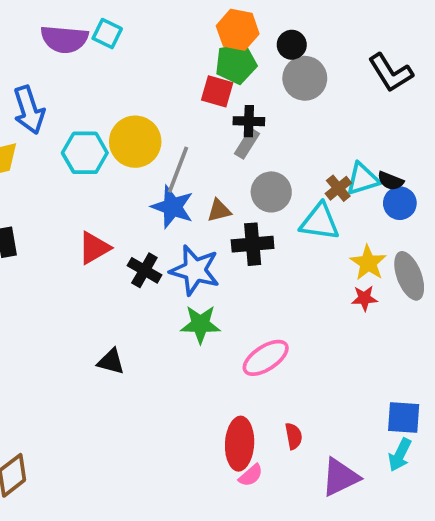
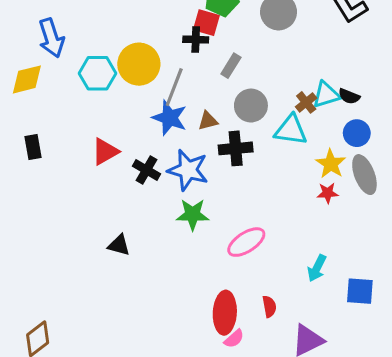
black cross: (249, 121) -> (196, 40), moved
blue circle: (400, 203) -> (357, 133), moved
cyan arrow: (400, 455) -> (317, 268), moved

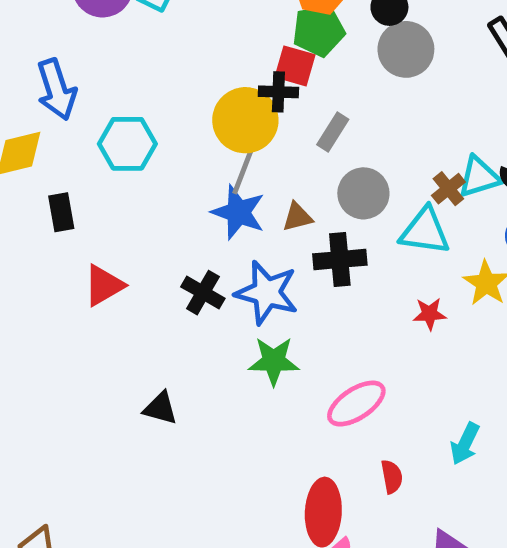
yellow circle: (139, 64) -> (245, 120), moved
black rectangle: (33, 147) -> (61, 212), moved
red triangle: (105, 152) -> (104, 285), moved
red star: (328, 193) -> (430, 314), moved
red semicircle: (269, 307) -> (392, 477), moved

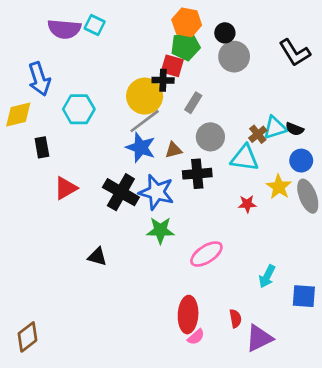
gray line: (245, 165) -> (145, 121), turned 32
black cross: (203, 293) -> (121, 192), size x1.5
red semicircle: (392, 477) -> (235, 318), moved

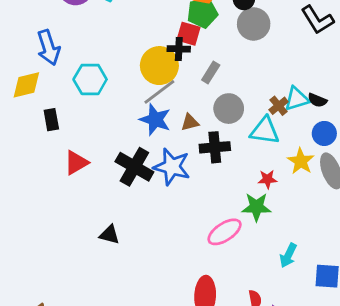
green star: (160, 230) -> (256, 207), moved

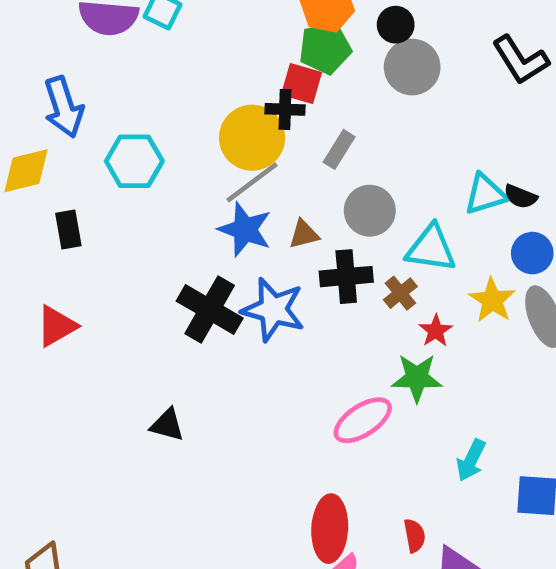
brown cross: (279, 106) -> (400, 293), moved
red triangle: (76, 163) -> (57, 326), moved
red star: (267, 179) -> (436, 331), turned -30

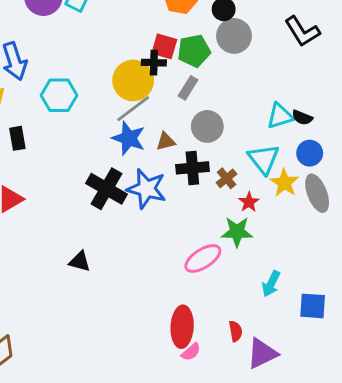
green pentagon: (325, 48) -> (194, 51), moved
cyan triangle: (431, 248) -> (264, 159), moved, turned 44

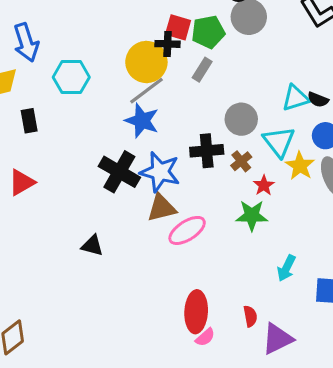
gray circle: (207, 126) -> (241, 119), moved
brown triangle: (166, 141) -> (162, 208), moved, size x1.5
pink ellipse: (203, 258) -> (187, 230), moved

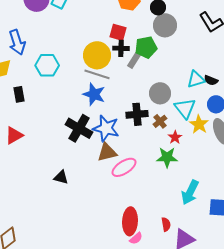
green pentagon: (208, 32) -> (146, 47), moved
black cross: (168, 44) -> (121, 48), moved
gray line: (146, 91) -> (97, 74), turned 55
cyan arrow: (286, 268) -> (190, 192), size x1.4

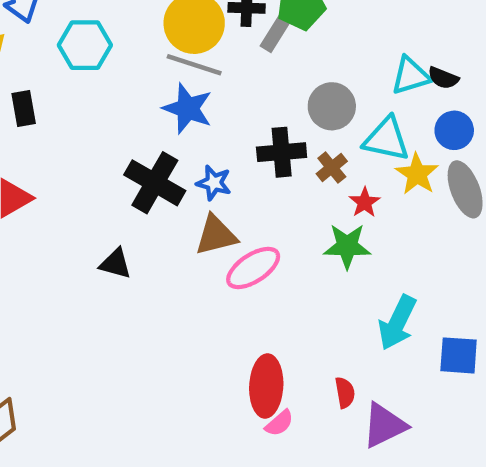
cyan triangle: (185, 108) -> (386, 139), turned -40
blue star: (106, 128) -> (214, 183), size x0.6
black triangle: (61, 177) -> (115, 264), moved

